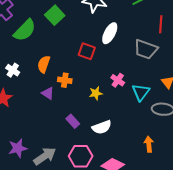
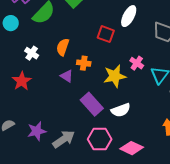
yellow star: (96, 93) -> (115, 76), size x1.6
purple rectangle: (73, 121) -> (92, 104), size x1.6

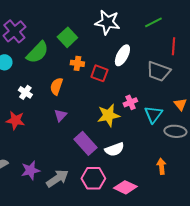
orange cross: (84, 63) -> (77, 63), moved
pink cross: (137, 63) -> (130, 102), turned 32
purple triangle: (67, 76) -> (60, 115), turned 40
red star: (22, 81) -> (15, 120), turned -30

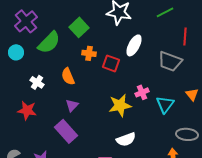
orange semicircle: (56, 86) -> (68, 76), turned -42
gray ellipse: (175, 131) -> (187, 134), moved
purple rectangle: (85, 143) -> (66, 131), moved

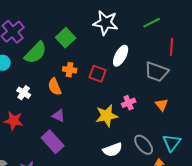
orange cross: (89, 53) -> (70, 70), moved
orange triangle: (192, 94) -> (162, 105), moved
cyan triangle: (165, 104) -> (172, 143), moved
purple triangle: (72, 105) -> (59, 116), turned -48
gray ellipse: (187, 134) -> (144, 145), moved, turned 45

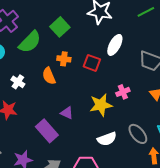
purple triangle: (59, 116) -> (67, 113), moved

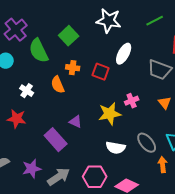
green semicircle: (30, 42) -> (39, 51), turned 110
white semicircle: (107, 139) -> (116, 148), turned 30

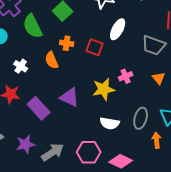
purple triangle: (76, 122) -> (70, 97), size x1.5
purple rectangle: (56, 140) -> (39, 108), moved
gray ellipse: (147, 143) -> (141, 118), turned 55

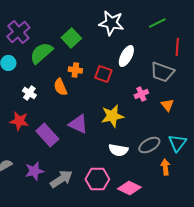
green semicircle: (33, 26) -> (41, 53), turned 75
pink cross: (126, 76) -> (141, 94), moved
gray ellipse: (141, 118) -> (149, 145), turned 45

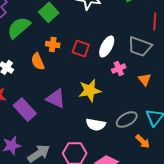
white ellipse: (126, 56) -> (107, 46), moved
orange arrow: (165, 167) -> (143, 141), turned 140

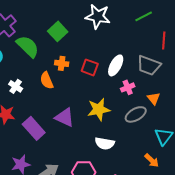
green semicircle: (19, 27) -> (28, 46), turned 85
gray ellipse: (127, 119) -> (136, 114), moved

